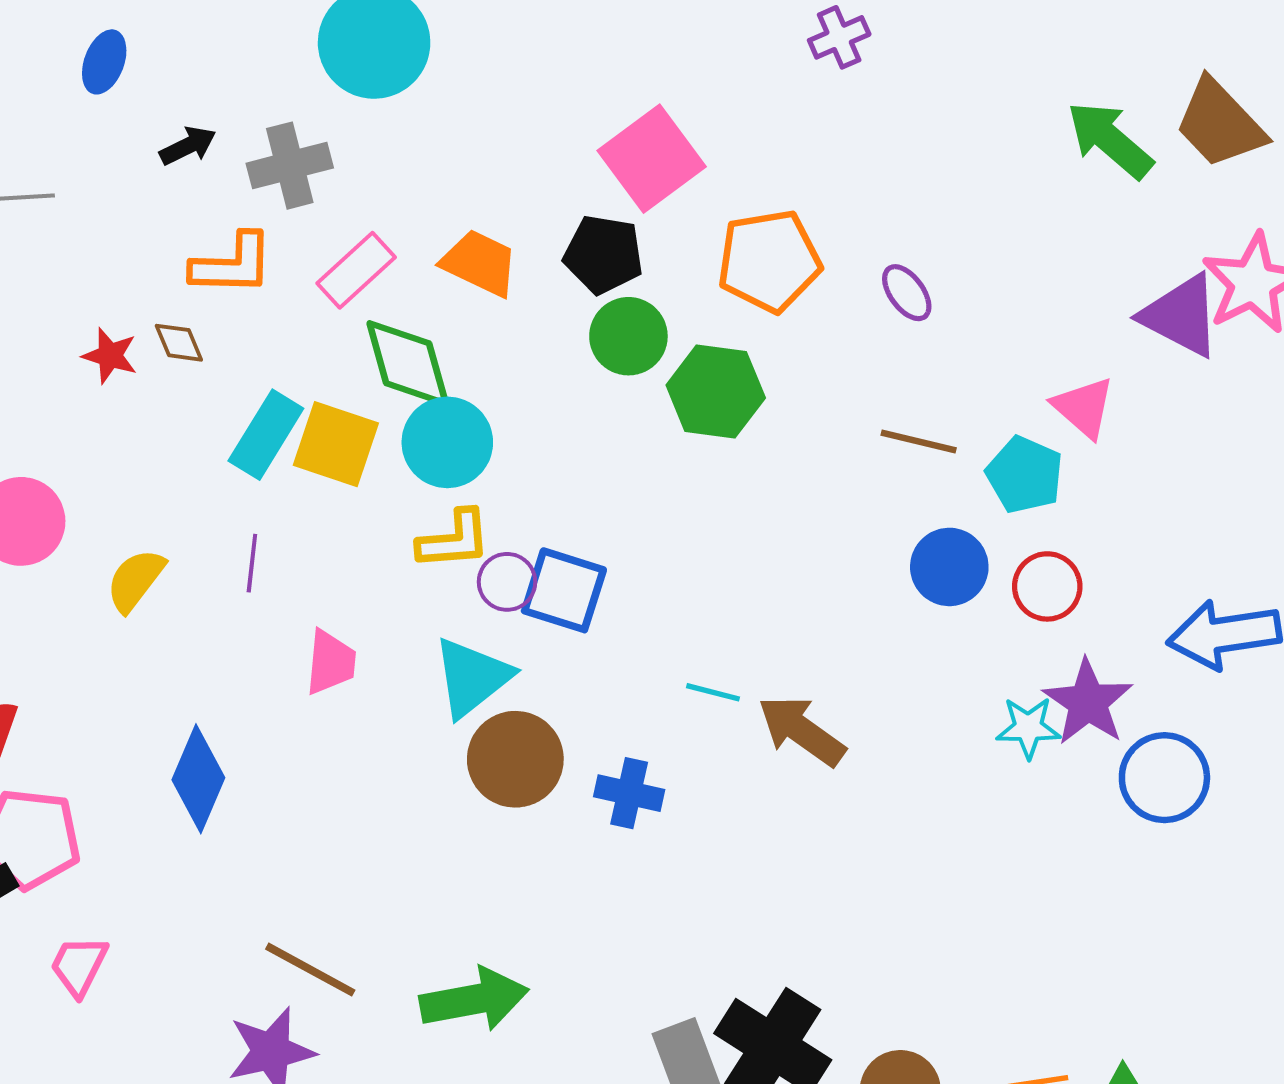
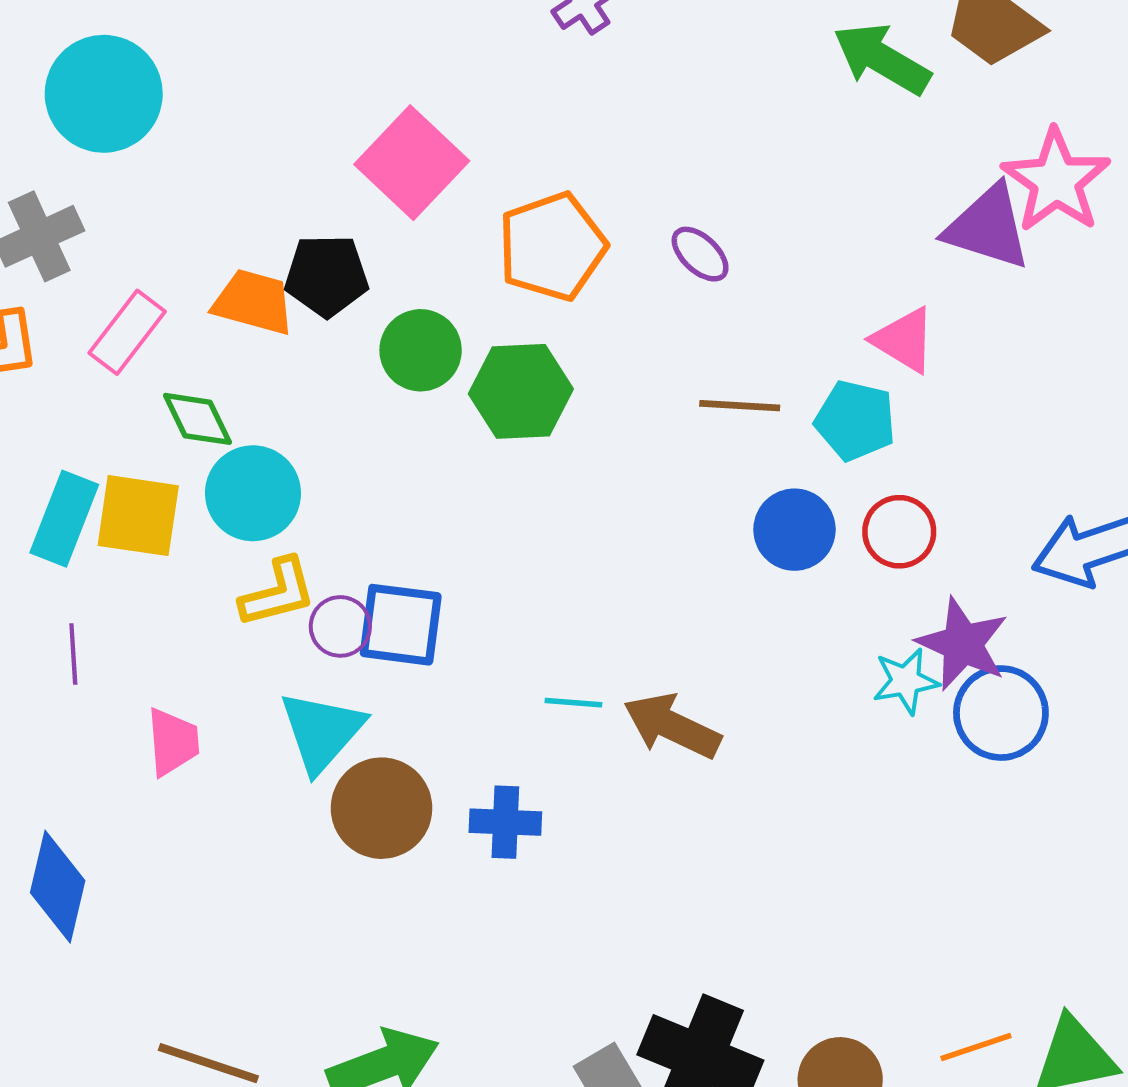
black pentagon: (603, 254) -> (327, 276), moved
green diamond: (408, 363) -> (198, 419), size x0.7
blue circle: (1164, 778) -> (1001, 713), moved

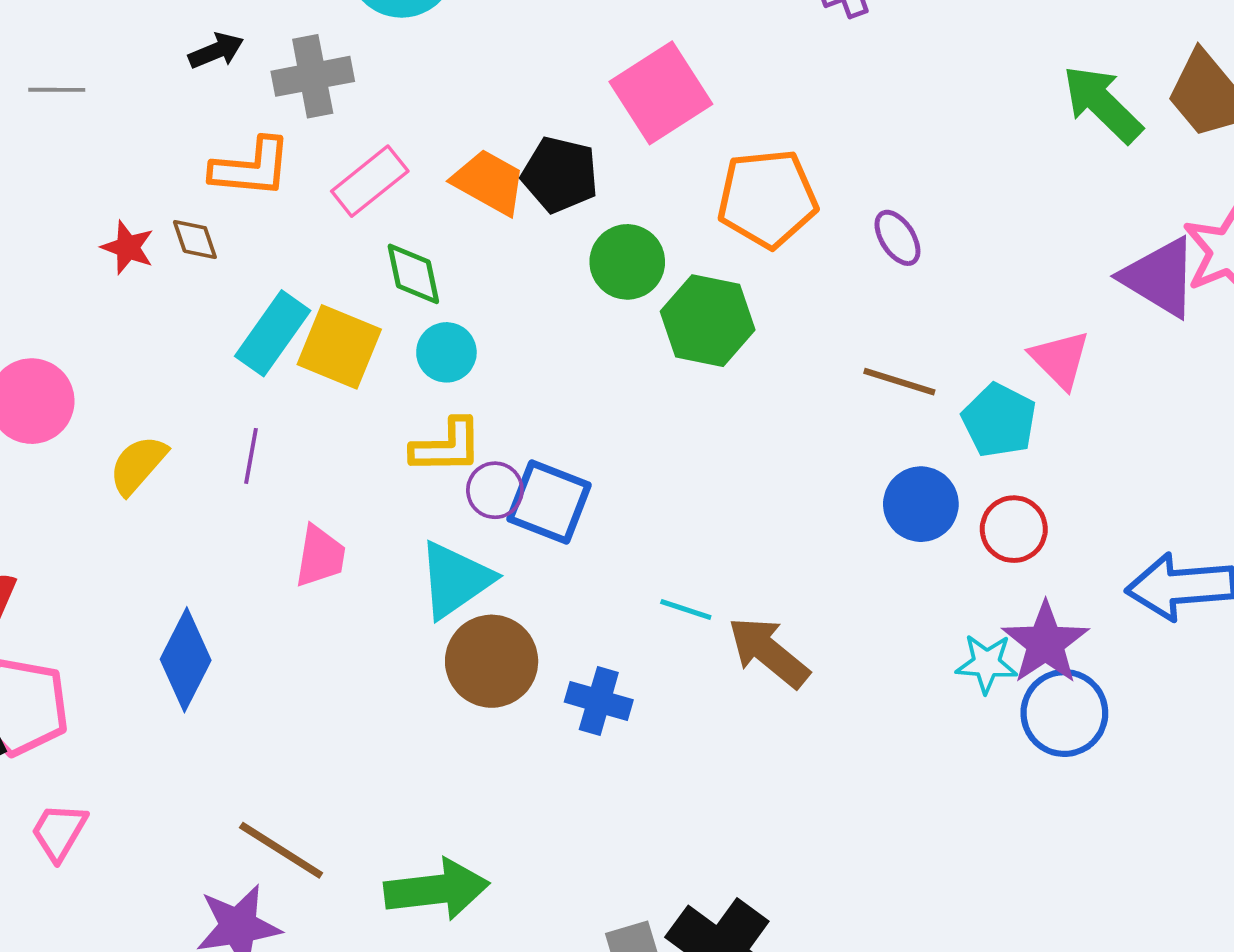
cyan circle: (253, 493) -> (446, 352), size x0.7

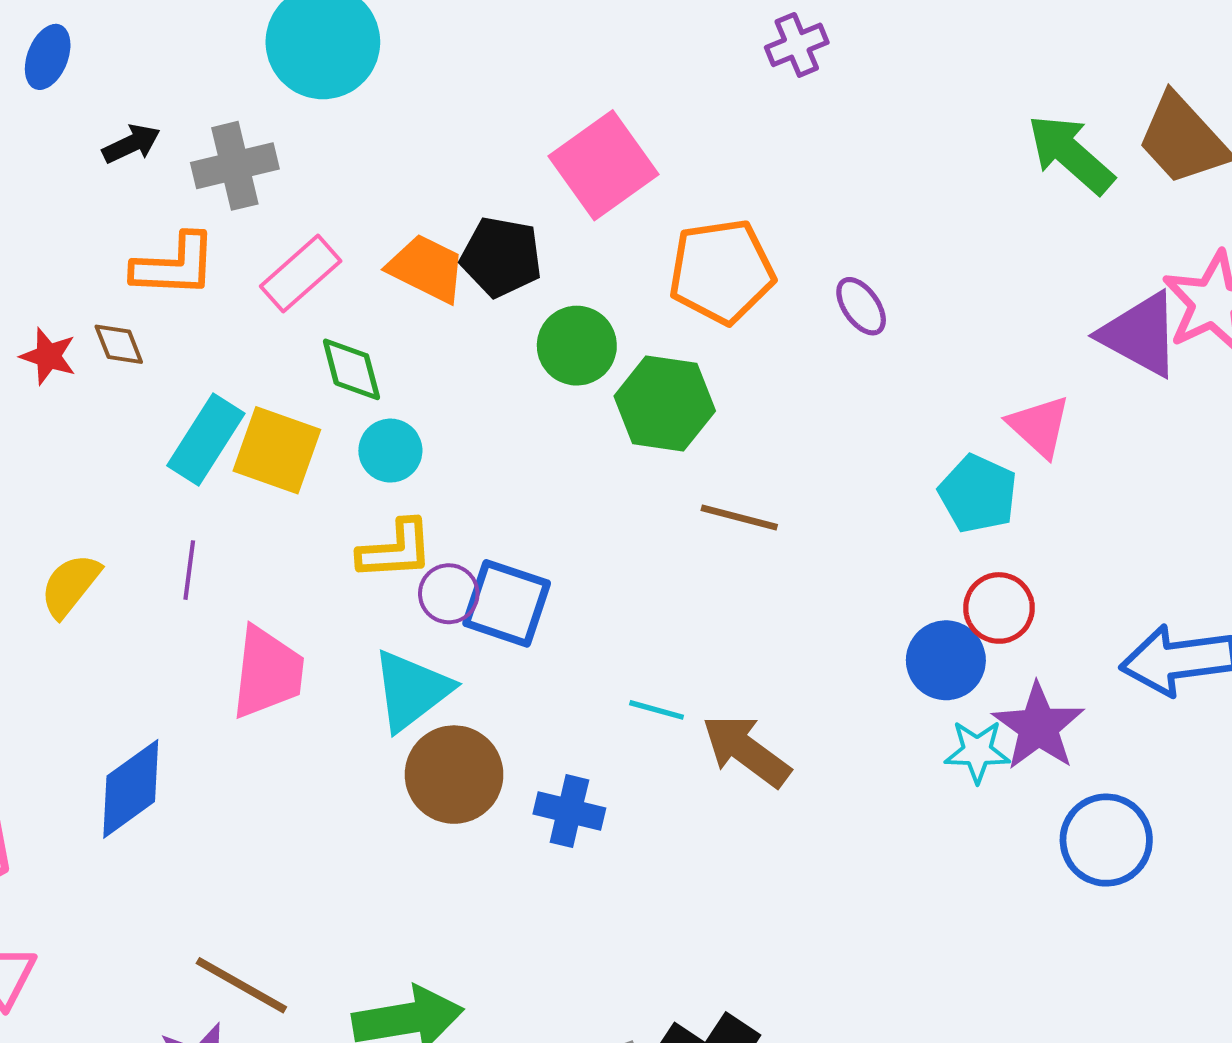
brown line: (899, 382) -> (739, 518), moved
blue circle: (921, 504) -> (946, 660), moved
pink trapezoid: (320, 556) -> (268, 672), size x1.4
blue diamond: (186, 660) -> (131, 789), turned 30
blue circle: (1064, 713) -> (1106, 840), moved

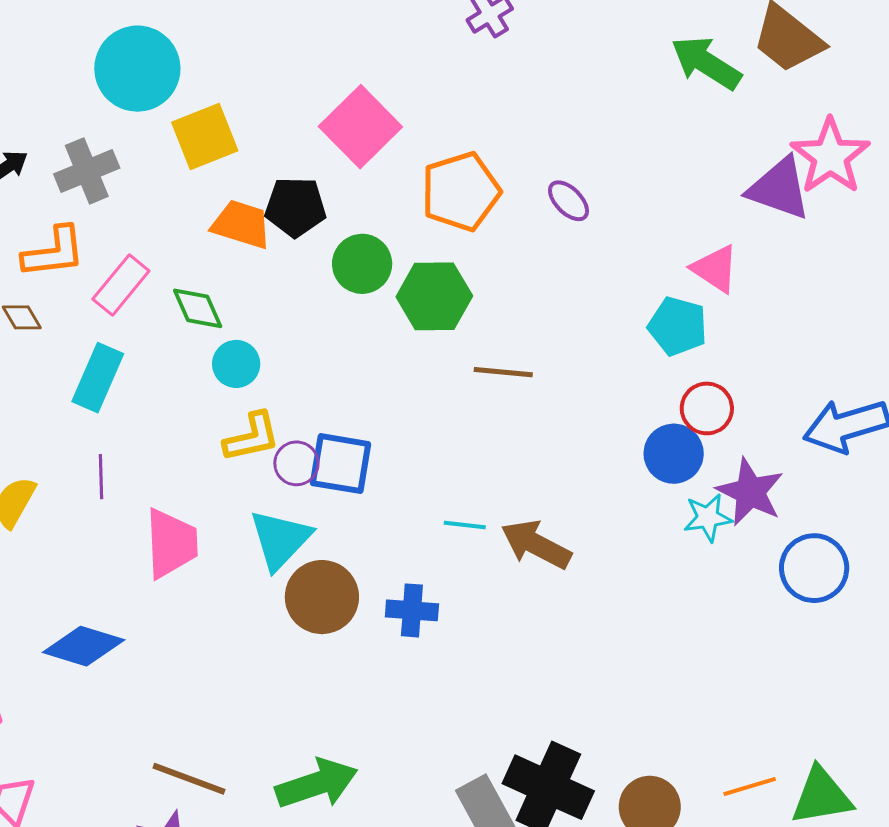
pink rectangle: (301, 274) -> (121, 285), moved
yellow square: (277, 450) -> (205, 136), moved, turned -32
blue diamond: (131, 789) -> (84, 646), turned 62

